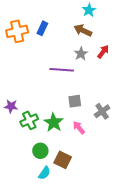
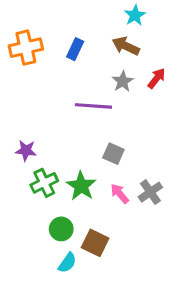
blue rectangle: (42, 28) -> (75, 49), moved
gray square: (75, 101) -> (113, 154), turned 32
purple star: (11, 106) -> (26, 151), moved
gray cross: (102, 111) -> (150, 192), moved

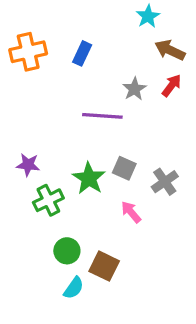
brown arrow: (126, 46) -> (170, 50), moved
green star: (81, 186) -> (89, 178), moved
gray cross: (150, 192) -> (165, 182), moved

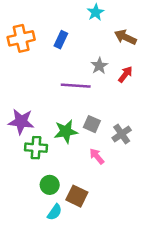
cyan star: (148, 16) -> (96, 12), moved
red arrow: (172, 86) -> (125, 74), moved
purple star: (28, 165) -> (21, 122), size x1.5
green star: (89, 178) -> (66, 131), turned 30
green cross: (48, 200) -> (36, 148), turned 30

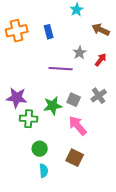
blue rectangle: (61, 40) -> (49, 32), turned -40
gray cross: (122, 134) -> (99, 96), moved
pink arrow: (97, 156) -> (78, 126), size x1.5
brown square: (77, 196) -> (75, 158), moved
cyan semicircle: (55, 212) -> (44, 171), turned -40

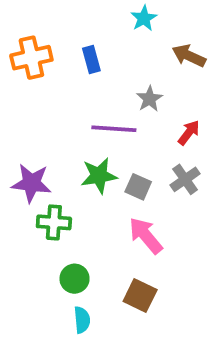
red arrow: (101, 60) -> (189, 133), moved
green star: (53, 106) -> (99, 176), moved

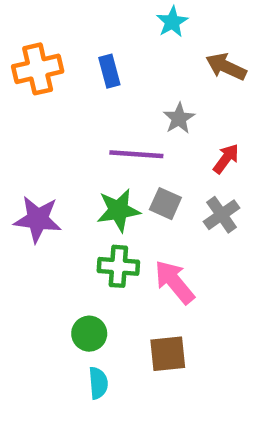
gray square: (138, 187) -> (165, 204), moved
green cross: (54, 222) -> (118, 266), moved
brown square: (140, 296) -> (168, 354), turned -32

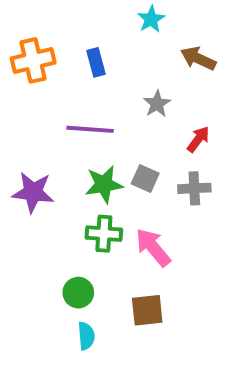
purple line: (136, 154) -> (90, 129), moved
gray cross: (222, 215) -> (194, 188), turned 32

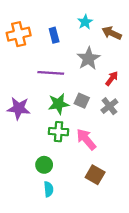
cyan star: (151, 19) -> (85, 22), moved
gray star: (157, 104) -> (88, 58), size x1.5
gray cross: (194, 188) -> (109, 106), turned -35
brown square: (147, 310) -> (95, 175), moved, turned 36

